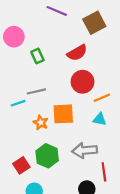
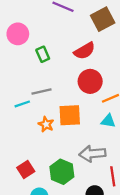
green hexagon: (47, 156) -> (62, 172), moved

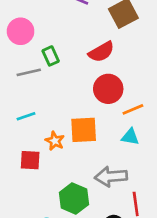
gray line: (42, 92) -> (29, 72), moved
red square: (26, 170) -> (30, 160), moved, turned 36

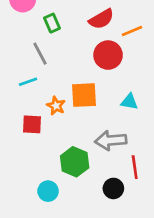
gray line: (29, 72) -> (40, 54), moved, turned 75
orange line: (133, 109) -> (132, 31), moved

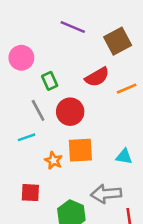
red circle: (108, 55) -> (70, 112), moved
red square: (32, 124) -> (30, 193), moved

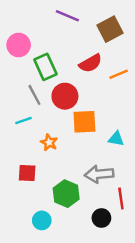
green rectangle: (50, 81) -> (45, 67), size x1.5
orange square: (80, 150) -> (84, 122), moved

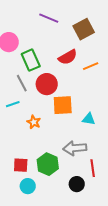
red square: (27, 173) -> (21, 165), moved

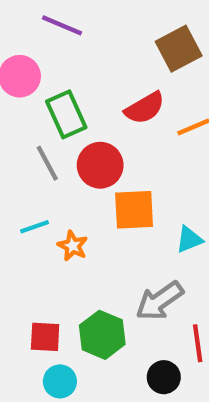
purple line: (49, 18) -> (62, 25), moved
cyan line: (13, 104) -> (34, 227), moved
cyan triangle: (89, 119) -> (189, 239), turned -32
gray arrow: (75, 148) -> (160, 301), turned -30

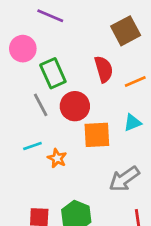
red semicircle: (145, 108) -> (104, 69), turned -76
cyan triangle: (189, 239) -> (132, 123), moved
gray arrow: (160, 301) -> (124, 179), moved

